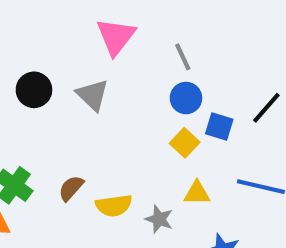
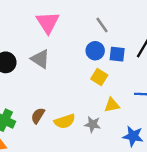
gray line: (183, 57) -> (102, 25), moved
blue square: (219, 127) -> (117, 54), moved

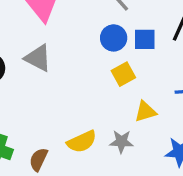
yellow square: (99, 77) -> (123, 74), turned 35
brown semicircle: (38, 116) -> (38, 159), moved

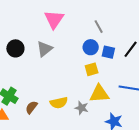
gray triangle: (38, 58) -> (44, 49), turned 42
yellow triangle: (145, 112) -> (99, 94), size x1.5

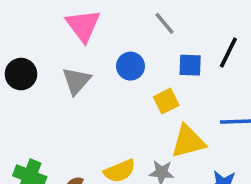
blue circle: (91, 47) -> (131, 66), moved
black circle: (15, 48) -> (21, 74), moved

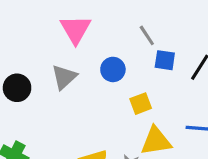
blue square: (190, 65) -> (165, 60), moved
black circle: (21, 74) -> (17, 88), moved

